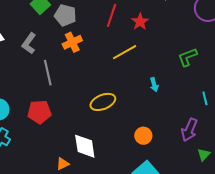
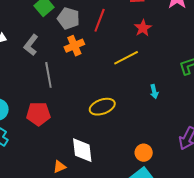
red line: (112, 15) -> (100, 20), moved
orange circle: (143, 136) -> (144, 153), moved

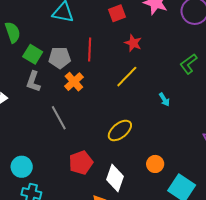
gray L-shape: (31, 45) -> (33, 82), moved
red pentagon: (38, 114) -> (81, 163), moved
white diamond: (82, 150) -> (115, 178), turned 44
orange circle: (144, 153) -> (155, 164), moved

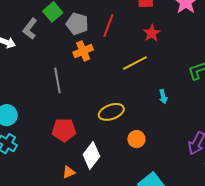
gray L-shape: (33, 82) -> (30, 29), moved
orange circle: (155, 164) -> (136, 139), moved

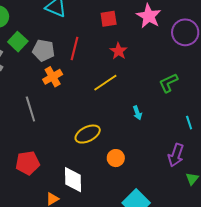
red pentagon: (64, 130) -> (28, 163), moved
white diamond: (91, 155) -> (73, 180), turned -32

